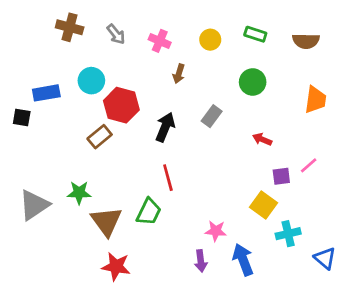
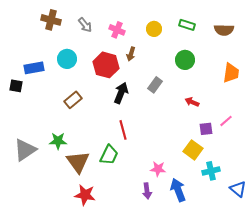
red hexagon: (121, 105) -> (106, 65), moved

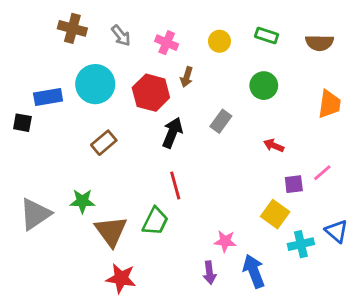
cyan circle: (67, 59) -> (95, 84), size x1.4
blue triangle: (238, 189) -> (337, 231), moved

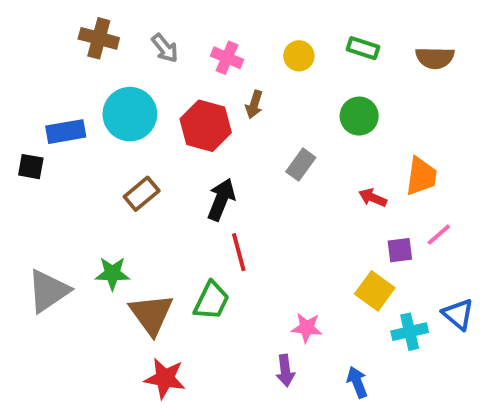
orange trapezoid: (329, 104) -> (421, 176), moved
black arrow: (172, 133) -> (221, 200), moved
blue arrow: (254, 271) -> (357, 382), moved, size x0.7

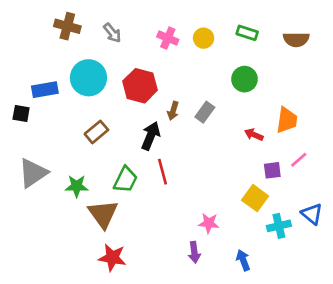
pink cross: (227, 58) -> (168, 38), moved
brown arrow: (254, 104) -> (173, 111), moved
gray triangle: (48, 291) -> (33, 173), moved
green trapezoid: (211, 301) -> (126, 180), moved

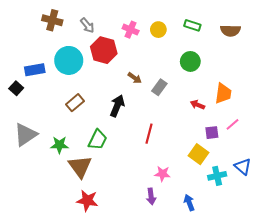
red hexagon: (140, 86) -> (104, 50), moved
brown arrow: (173, 111) -> (135, 78), moved, turned -72
black square: (21, 113) -> (16, 88), turned 32
red line: (163, 172) -> (149, 134), moved, turned 30

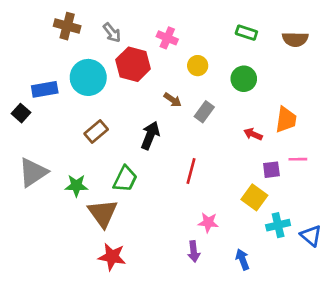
yellow circle: (158, 30) -> (198, 66), moved
pink line: (233, 124) -> (298, 159), turned 40
blue triangle: (243, 167) -> (311, 236), moved

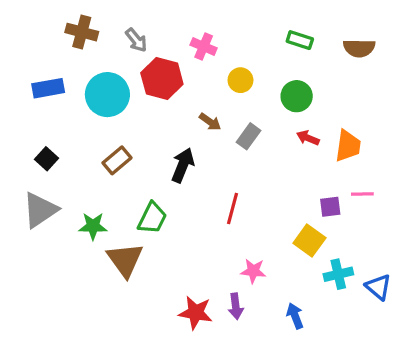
blue rectangle: (45, 89) -> (48, 88), moved
black square: (21, 113) -> (46, 159), moved
red arrow: (253, 134) -> (308, 138), moved
red star: (112, 257) -> (196, 313), moved

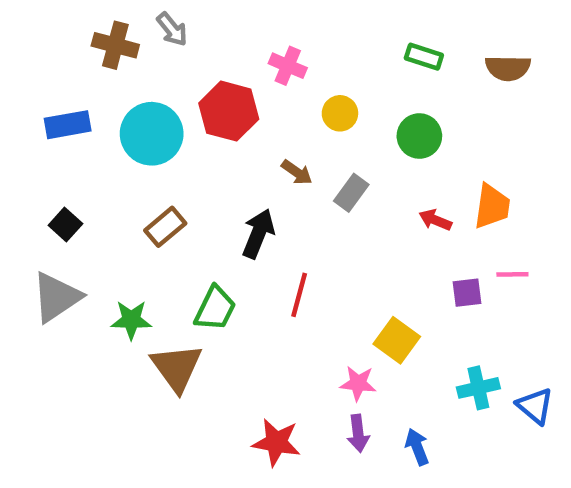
gray arrow: (136, 40) -> (172, 29), moved
red arrow: (308, 138) -> (435, 220), moved
red line: (232, 208) -> (299, 295), moved
yellow square: (309, 241) -> (397, 340), moved
purple arrow: (236, 306) -> (358, 433), moved

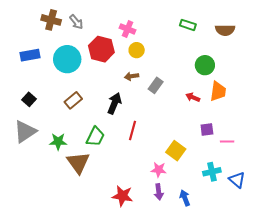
gray arrow: (172, 29) -> (76, 22), moved
yellow circle: (340, 113) -> (137, 50), moved
green circle: (419, 136) -> (205, 65), moved
brown arrow: (297, 172) -> (132, 76), turned 136
pink line: (512, 274) -> (227, 142), moved

